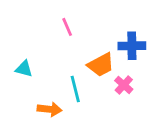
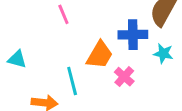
orange trapezoid: (101, 65) -> (100, 55), turned -32

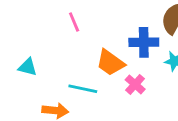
orange trapezoid: (100, 55) -> (110, 63), turned 96
cyan line: (72, 81) -> (83, 89), turned -64

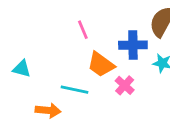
pink line: (74, 22) -> (83, 30), moved

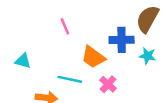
pink line: (83, 30) -> (65, 26), moved
pink cross: (125, 85) -> (108, 84), moved

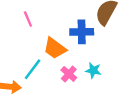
cyan star: (147, 56) -> (93, 70), moved
cyan line: (70, 79) -> (33, 69), turned -65

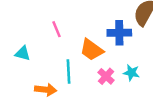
pink line: (28, 19) -> (56, 29), moved
cyan line: (33, 69) -> (69, 72), turned -40

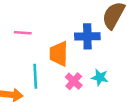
pink line: (56, 29) -> (23, 33), turned -63
orange trapezoid: (92, 50) -> (59, 54), turned 55

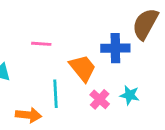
orange trapezoid: (59, 54) -> (83, 68), turned 140

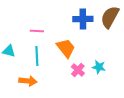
blue cross: (115, 48) -> (83, 19), moved
cyan line: (56, 94) -> (37, 56), moved

